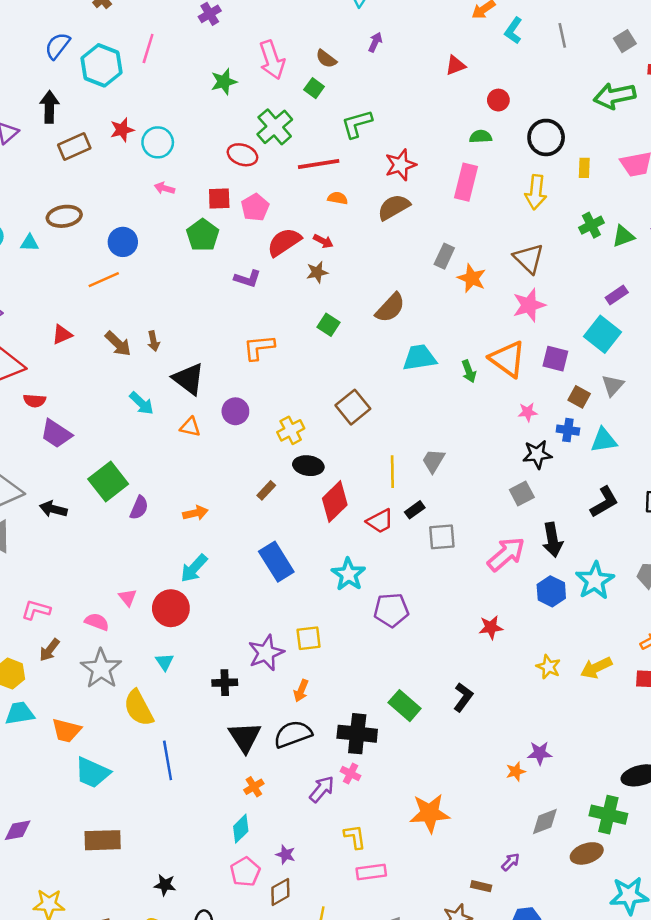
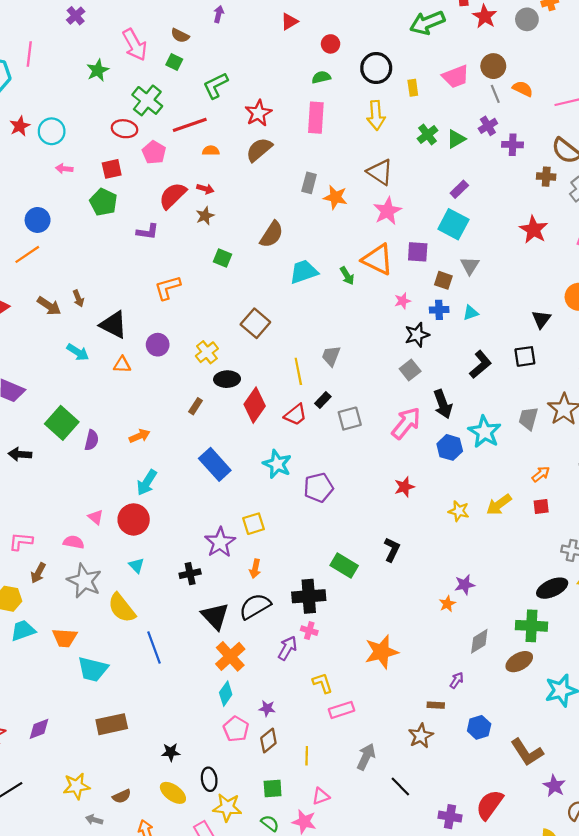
pink pentagon: (255, 207) -> (154, 152), moved
cyan triangle: (604, 440) -> (471, 313), size x0.7
orange cross: (254, 787) -> (230, 656), size x1.8

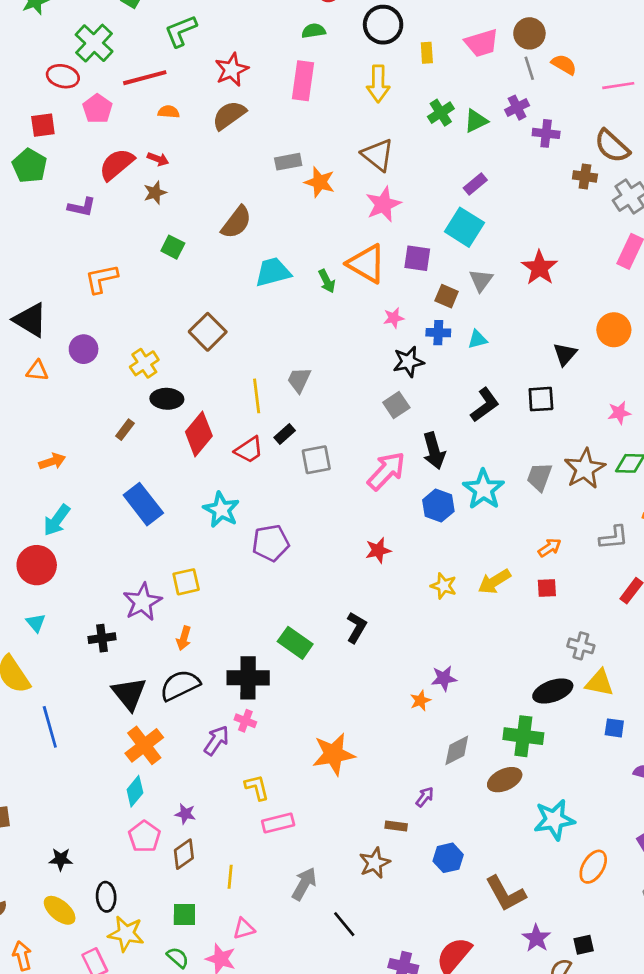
gray rectangle: (309, 183) -> (288, 162), turned 60
red star: (534, 230) -> (540, 268), moved

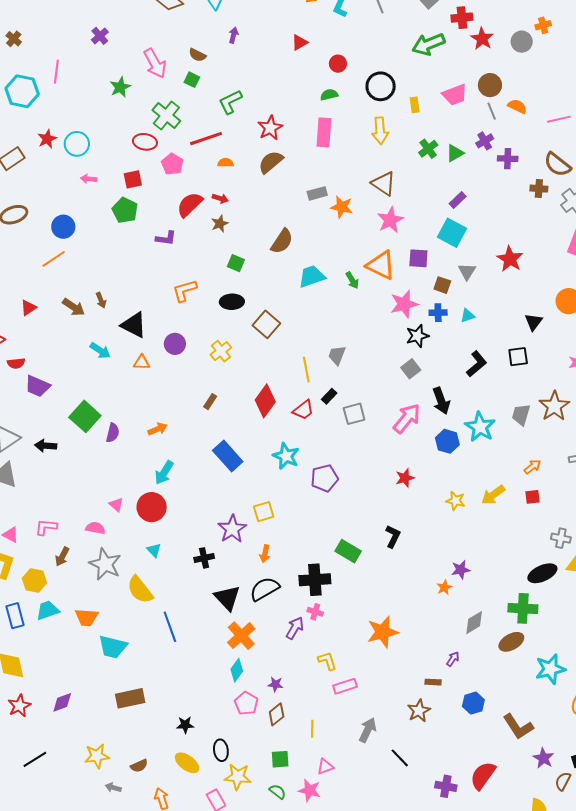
pink star: (394, 318) -> (404, 304), size x1.8
black ellipse: (167, 399) -> (232, 302), moved

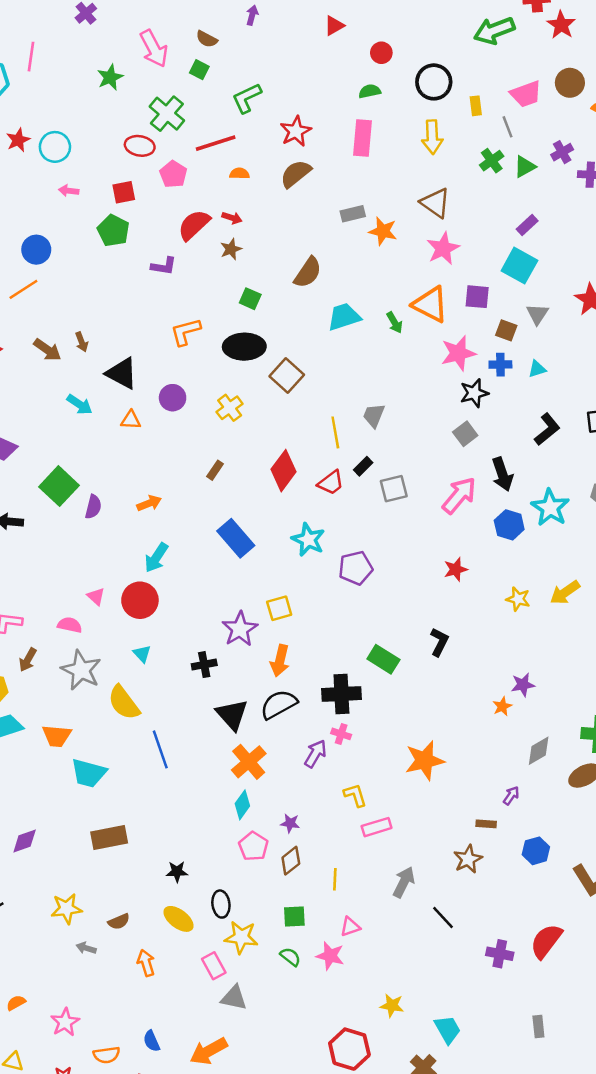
gray line: (492, 111) -> (508, 127), moved
black ellipse: (232, 302) -> (244, 347), size x1.4
orange arrow: (265, 554) -> (280, 661), size x1.4

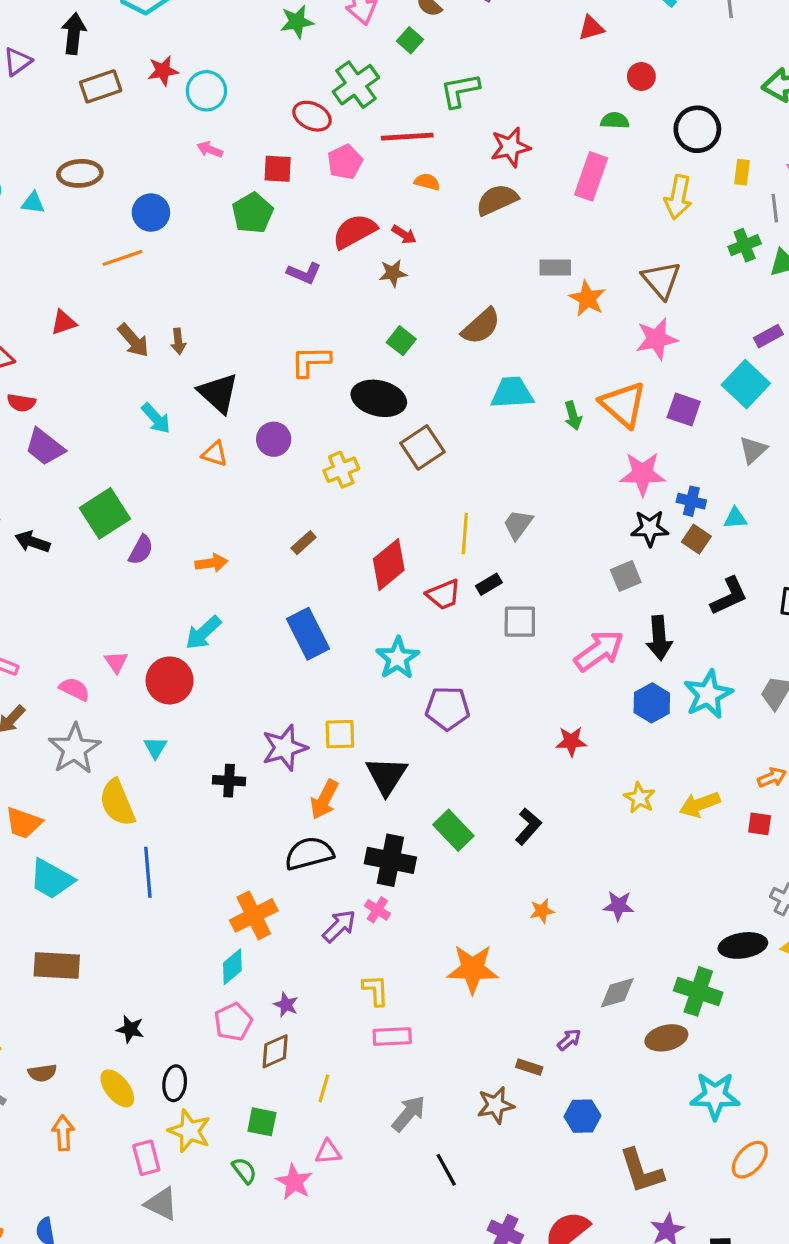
brown square: (506, 330) -> (696, 539), moved
orange star: (502, 706) -> (542, 911), moved
black triangle: (232, 715) -> (386, 776), moved

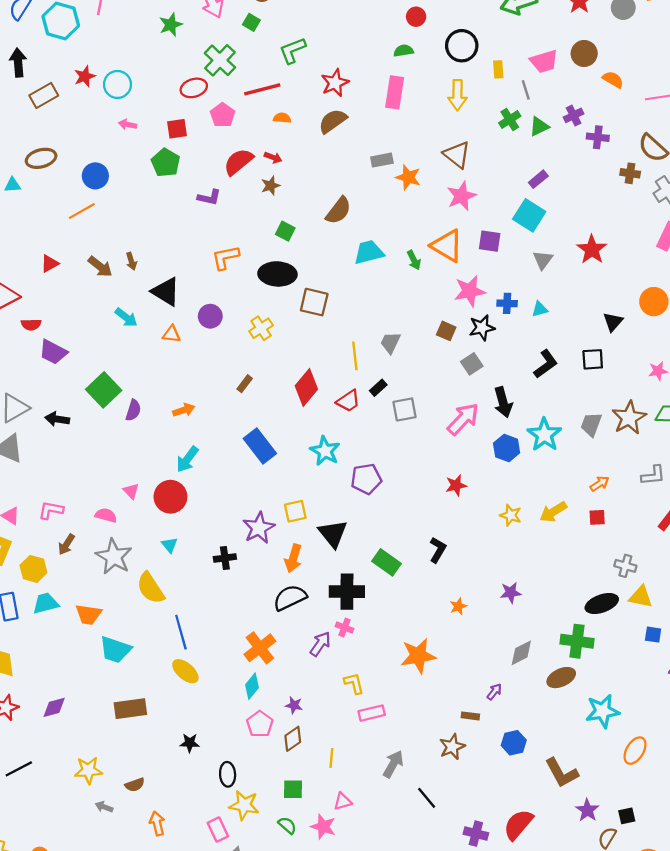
red ellipse: (312, 116) -> (194, 88), turned -30
brown square: (422, 447) -> (314, 302), turned -32
brown square: (696, 539) -> (446, 331), moved
yellow ellipse: (117, 1088) -> (185, 671), moved

